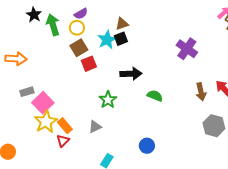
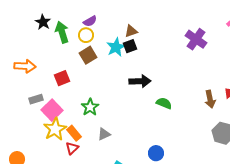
purple cross: (187, 49) -> (196, 39), moved
red square: (89, 64) -> (62, 78), moved
green star: (108, 100) -> (90, 107), moved

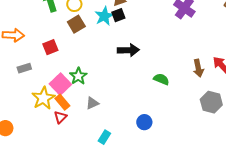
green semicircle: (164, 103) -> (161, 79), moved
pink square: (52, 110) -> (60, 84), moved

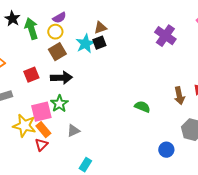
black arrow: (128, 50) -> (61, 78), moved
pink square: (60, 84) -> (41, 112), turned 30
yellow star: (43, 98) -> (24, 126), turned -30
blue circle: (144, 122) -> (166, 150), moved

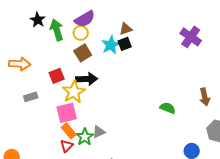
purple semicircle: (59, 18) -> (85, 19), size x1.5
green star: (59, 104) -> (85, 137), moved
yellow star: (24, 126) -> (74, 92), moved, turned 30

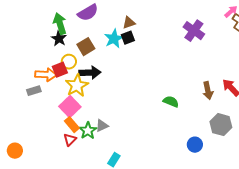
black star: (38, 20) -> (59, 39), moved
yellow circle: (81, 33) -> (69, 62), moved
orange arrow: (20, 64) -> (46, 75), moved
pink square: (67, 113) -> (70, 107), turned -30

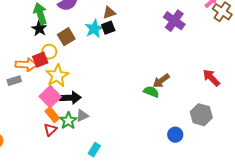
black arrow: (90, 73) -> (70, 98), moved
brown arrow: (208, 91) -> (161, 81), moved, turned 66

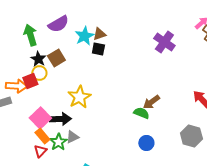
black square: (108, 28) -> (98, 49), turned 32
black star: (39, 29) -> (38, 59), moved
cyan star: (94, 29) -> (84, 36), moved
yellow star: (57, 76) -> (79, 97), moved
blue circle: (175, 135) -> (146, 143), moved

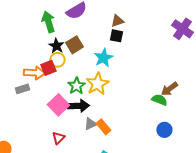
cyan star: (84, 36) -> (103, 58), moved
orange rectangle: (42, 136) -> (103, 127), moved
green star: (58, 142) -> (76, 86), moved

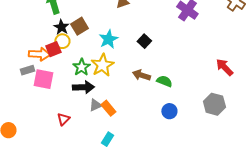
black square: (116, 36) -> (144, 41), moved, turned 32
brown arrow: (169, 89) -> (141, 75), moved, turned 54
pink square: (58, 105) -> (43, 79), moved, turned -35

